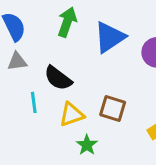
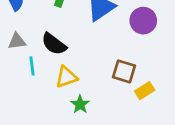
gray triangle: (17, 61) -> (17, 41), moved
brown square: (113, 109) -> (124, 71), moved

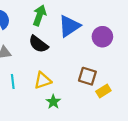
black semicircle: (54, 44) -> (38, 44), moved
cyan line: (32, 66) -> (13, 81), moved

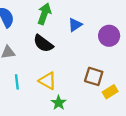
blue triangle: (69, 26) -> (75, 25), size x0.6
yellow triangle: (43, 80) -> (48, 81), turned 48

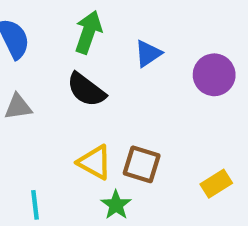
brown square: (94, 76) -> (142, 164), moved
cyan line: (17, 82) -> (35, 205), moved

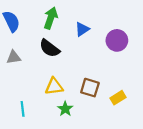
yellow triangle: (95, 162) -> (54, 86), turned -36
brown square: (142, 164) -> (90, 88), moved

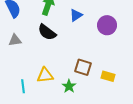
yellow triangle: (54, 86) -> (45, 75), moved
yellow rectangle: (118, 98) -> (108, 76), turned 48
green star: (65, 109) -> (69, 86), moved

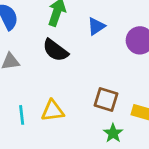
cyan line: (23, 86) -> (22, 115), moved
green star: (69, 86) -> (113, 133), moved

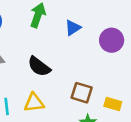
black semicircle: (55, 50) -> (39, 66), moved

